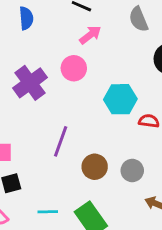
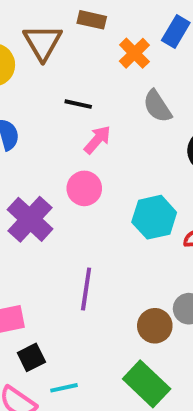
brown circle: (95, 167) -> (155, 326), moved
cyan line: (48, 212) -> (64, 388), moved

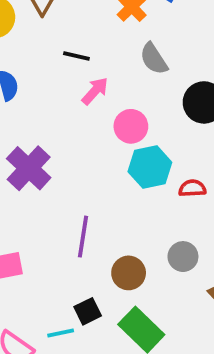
pink circle: (84, 188) -> (131, 126), moved
brown circle: (155, 326) -> (129, 273), moved
black square: (31, 357) -> (88, 311), moved

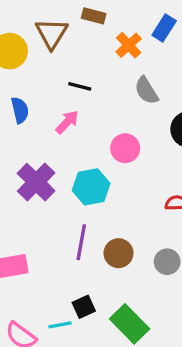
pink arrow: (95, 91) -> (67, 122), moved
cyan hexagon: (150, 167) -> (91, 187), moved
brown circle: (129, 273) -> (118, 253), moved

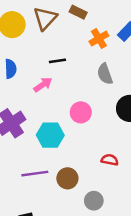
black line: (80, 86) -> (57, 61), turned -35
purple line: (81, 242) -> (35, 174), turned 60
brown circle: (118, 253) -> (67, 178), moved

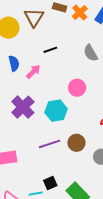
orange cross: (99, 39) -> (80, 12), moved
pink arrow: (43, 85) -> (33, 72), moved

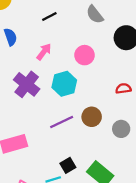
pink arrow: (33, 72) -> (44, 52), moved

